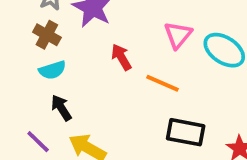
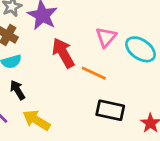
red arrow: (121, 57) -> (63, 53), size x1.5

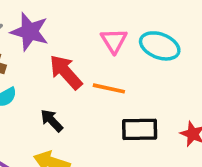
black arrow: (17, 90) -> (52, 121), moved

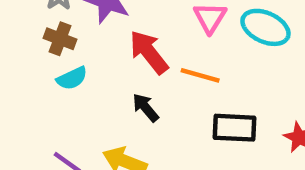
black arrow: (52, 121) -> (146, 108), moved

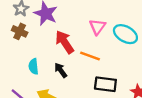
cyan semicircle: (72, 78) -> (34, 66), moved, turned 105

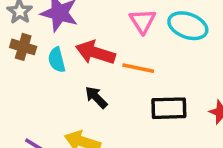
red arrow: (65, 42) -> (95, 53), turned -30
cyan semicircle: (34, 66) -> (57, 60), moved

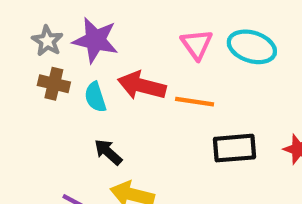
black arrow: (96, 97) -> (108, 152), moved

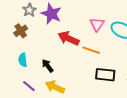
brown cross: (54, 84) -> (21, 31), moved, turned 32
cyan semicircle: (95, 97) -> (23, 60), moved

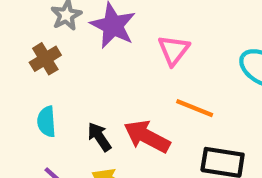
pink triangle: (97, 24) -> (174, 50), moved
red arrow: (68, 38) -> (147, 137), moved

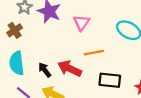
orange line: (195, 108) -> (94, 53), turned -30
cyan semicircle: (47, 122) -> (17, 63), size x1.5

